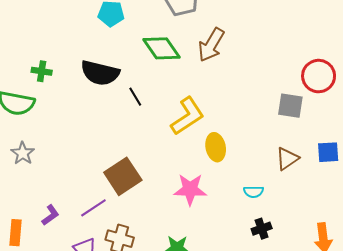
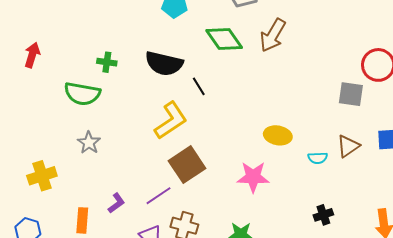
yellow L-shape: (187, 116) -> (171, 121), moved
yellow ellipse: (216, 147) -> (278, 135), turned -68
cyan semicircle: (254, 192) -> (318, 158), moved

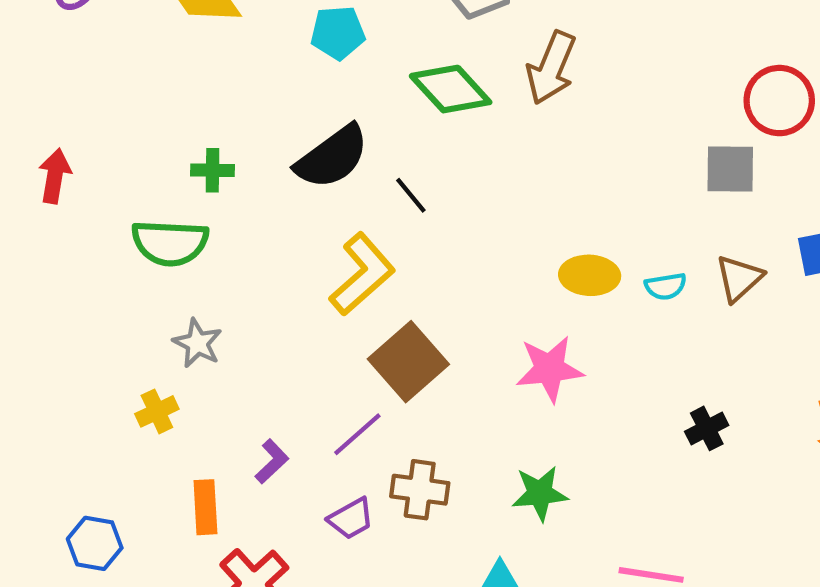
black semicircle: (164, 63) -> (332, 157), turned -42
cyan semicircle: (318, 158) -> (666, 286), moved
yellow cross: (42, 176) -> (157, 411), moved, size x0.7

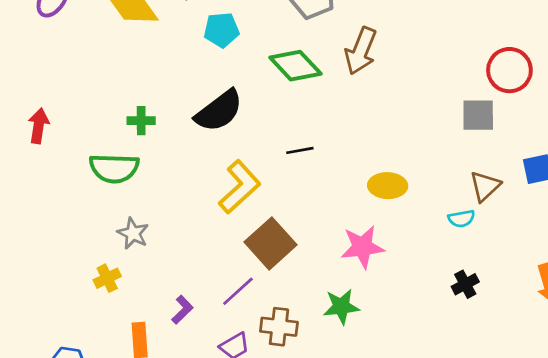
black line: (411, 195) -> (300, 150), moved, turned -60
cyan semicircle: (666, 286) -> (461, 219), moved
green star: (540, 493) -> (341, 307), moved

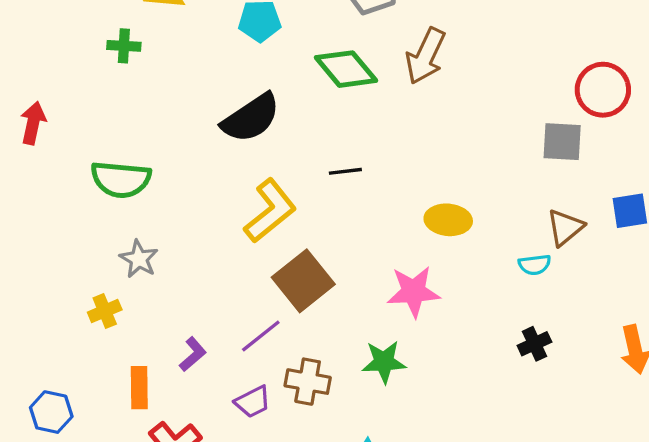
green cross: (141, 121) -> (124, 46), moved

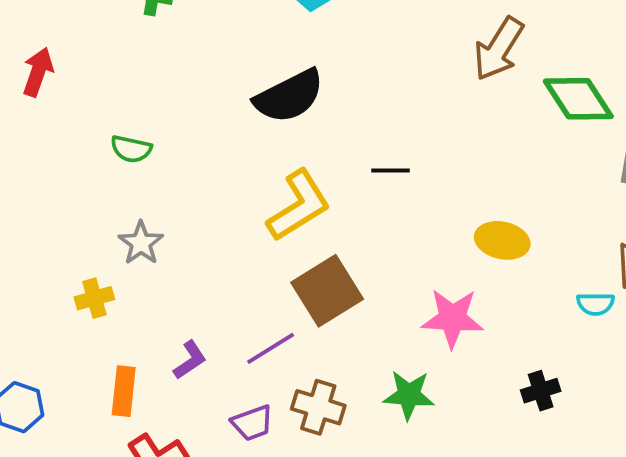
green diamond: (346, 69) -> (578, 99), moved
green semicircle: (121, 179) -> (131, 149), size x0.6
black cross: (534, 344) -> (541, 391), moved

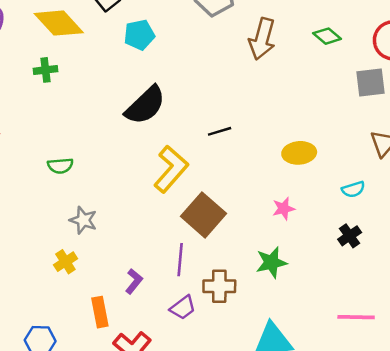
green diamond: (578, 99) -> (327, 36), moved, size x0.6
cyan semicircle: (595, 304) -> (353, 189), moved
pink star: (453, 318) -> (284, 209), size x0.6
purple line: (271, 348) -> (180, 260), turned -36

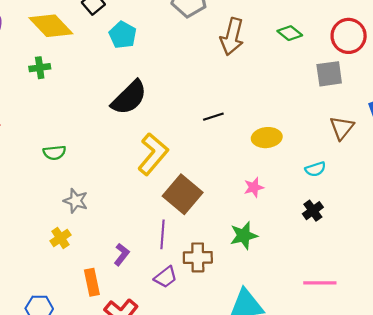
cyan pentagon: (139, 35) -> (123, 35), turned -30
black line: (220, 131) -> (213, 117), moved

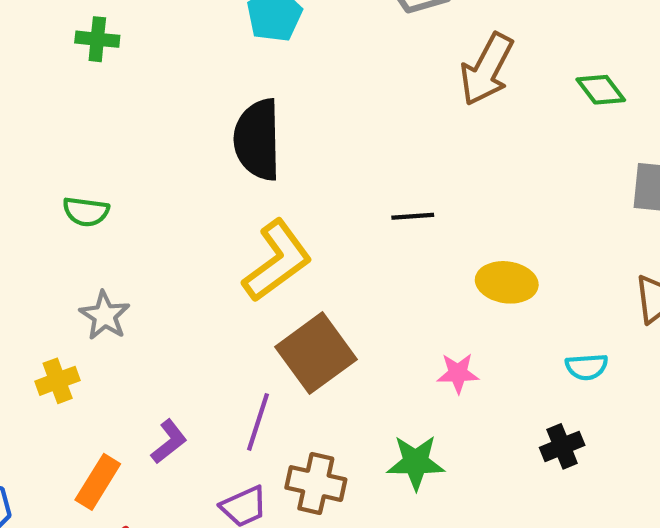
black semicircle: (129, 98) -> (257, 140), turned 120
orange rectangle: (92, 282) -> (98, 482), turned 30

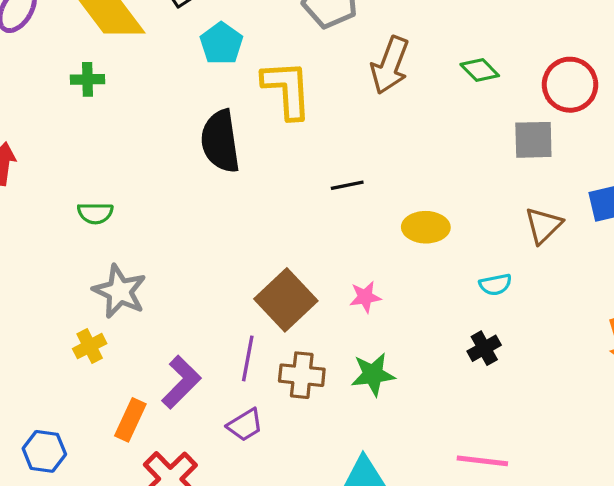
yellow L-shape: (277, 261) -> (287, 89), moved, turned -50
gray star: (105, 316) -> (120, 291), size x1.4
pink star: (458, 373) -> (365, 297), moved
purple L-shape: (169, 442) -> (181, 382), size x1.5
brown cross: (316, 484) -> (302, 375), moved

